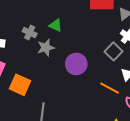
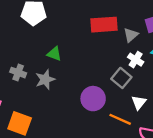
gray cross: (30, 33) -> (18, 73), moved
purple circle: (76, 64) -> (93, 99), moved

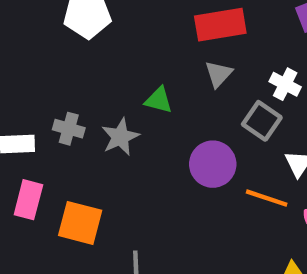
gray triangle: (131, 35) -> (219, 74), moved
green triangle: (54, 54) -> (159, 100), moved

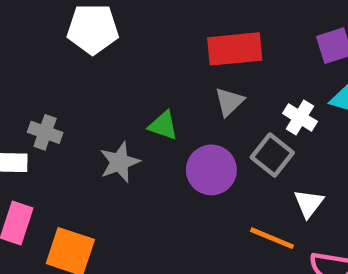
gray cross: (69, 129) -> (45, 132), moved
purple circle: (213, 164) -> (211, 170), moved

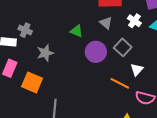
gray triangle: (229, 102) -> (106, 23), turned -40
white cross: (300, 117) -> (134, 21), moved
gray star: (120, 162) -> (45, 53), moved

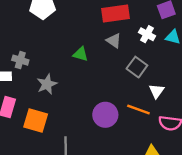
purple circle: (96, 52) -> (105, 115), moved

